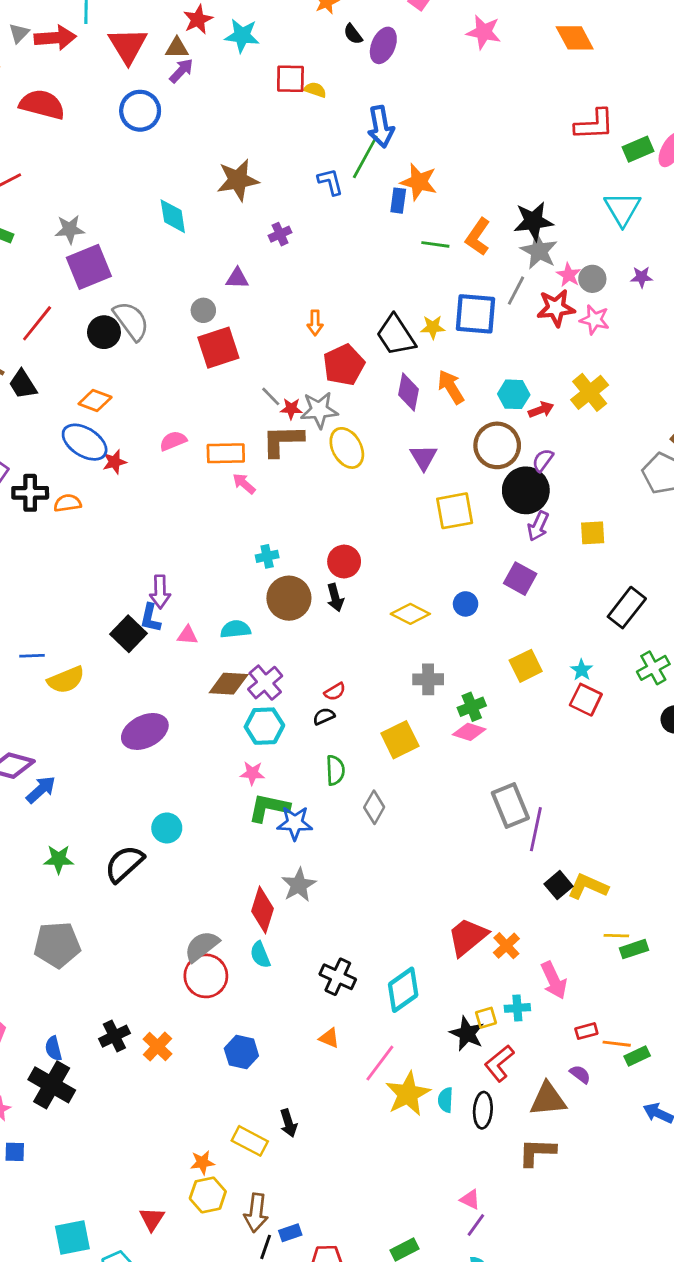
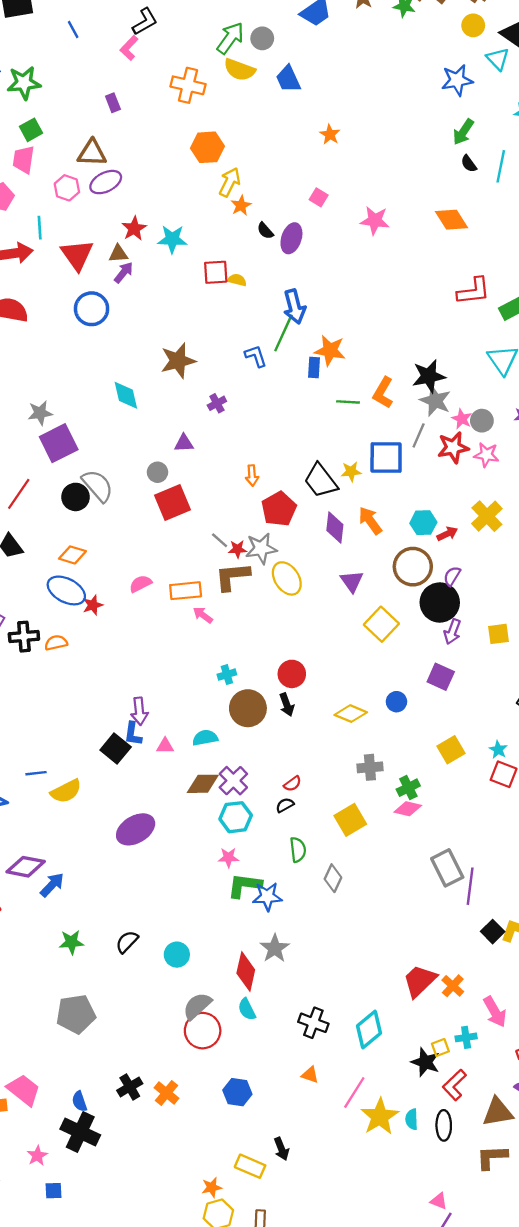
yellow square: (455, 511) -> (381, 624), turned -32
cyan circle: (167, 828) -> (177, 955), moved
black semicircle: (124, 864) -> (127, 942), size x0.7

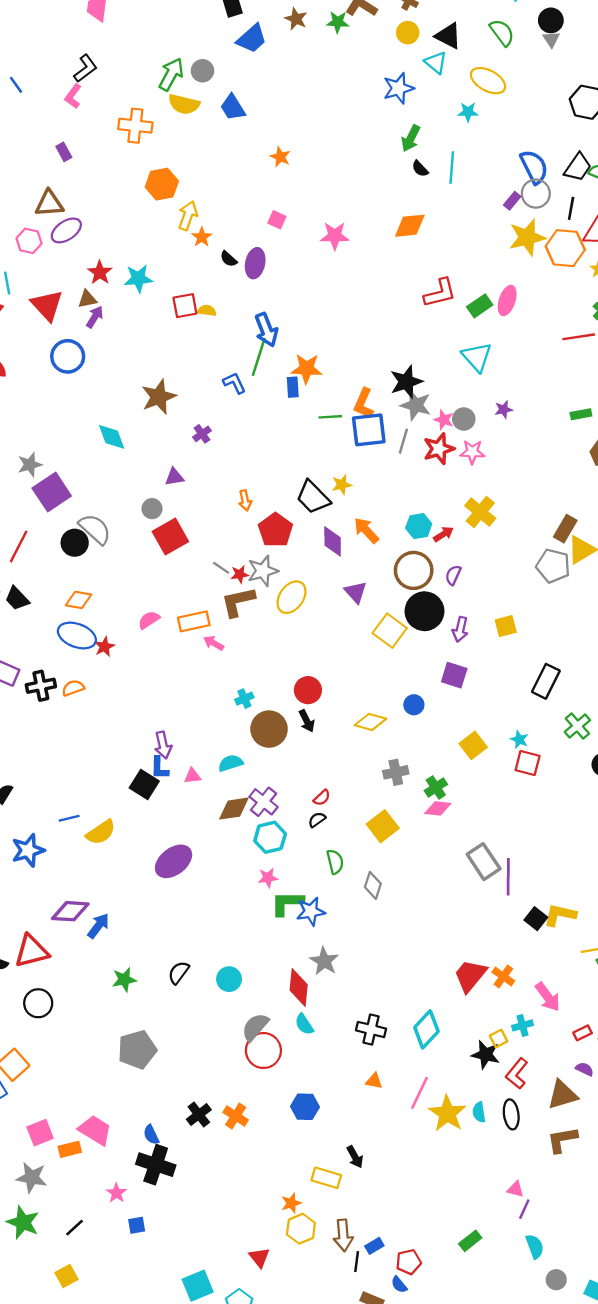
orange diamond: (451, 220) -> (410, 226), turned -56
blue square: (386, 458) -> (369, 430), moved
yellow ellipse: (287, 578) -> (292, 597), turned 76
black circle: (440, 602) -> (424, 611), moved

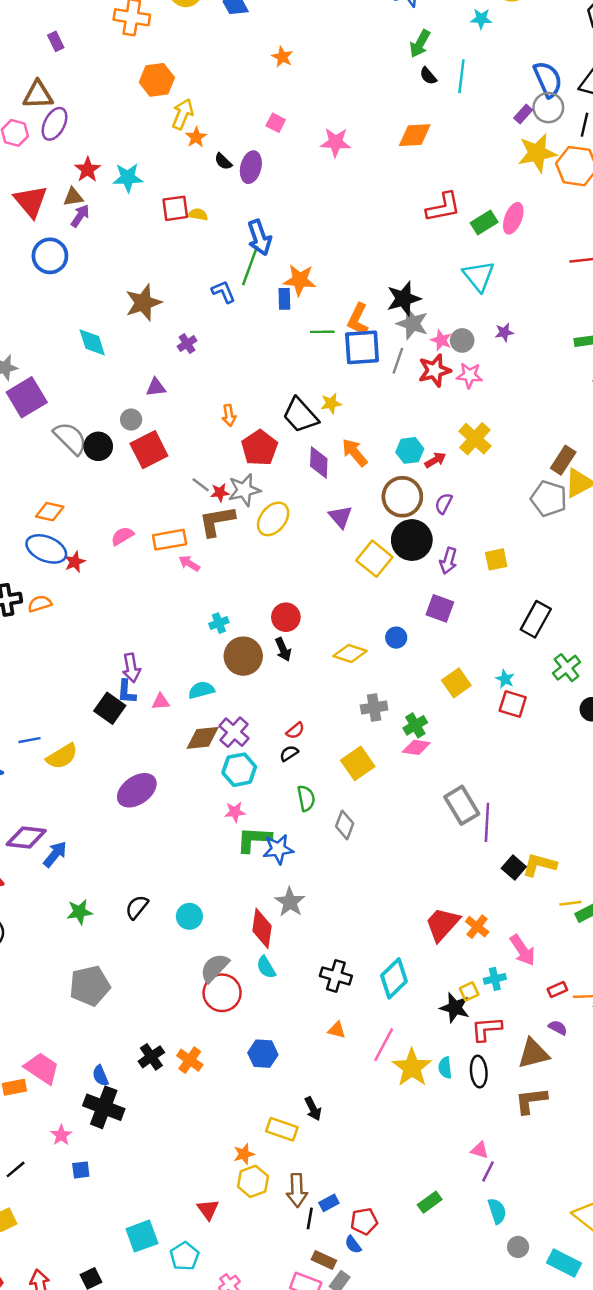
purple ellipse: (66, 230) -> (54, 124), turned -32
black circle: (75, 543) -> (98, 446), moved
red L-shape: (517, 1073) -> (487, 1029), turned 44

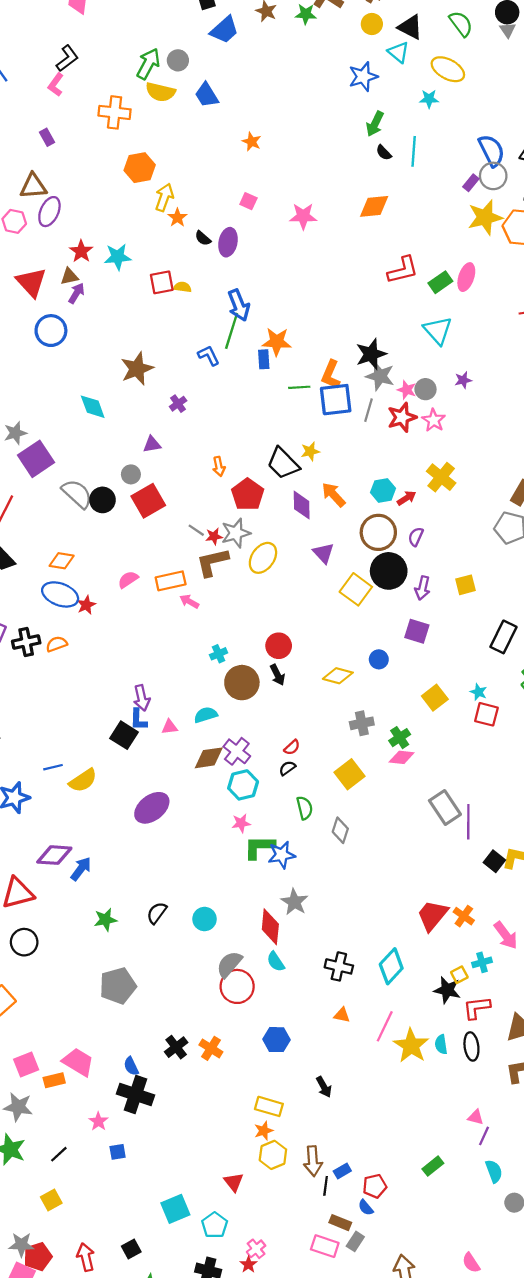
pink star: (469, 375) -> (434, 420), turned 30
yellow rectangle: (282, 1129) -> (269, 1106), moved

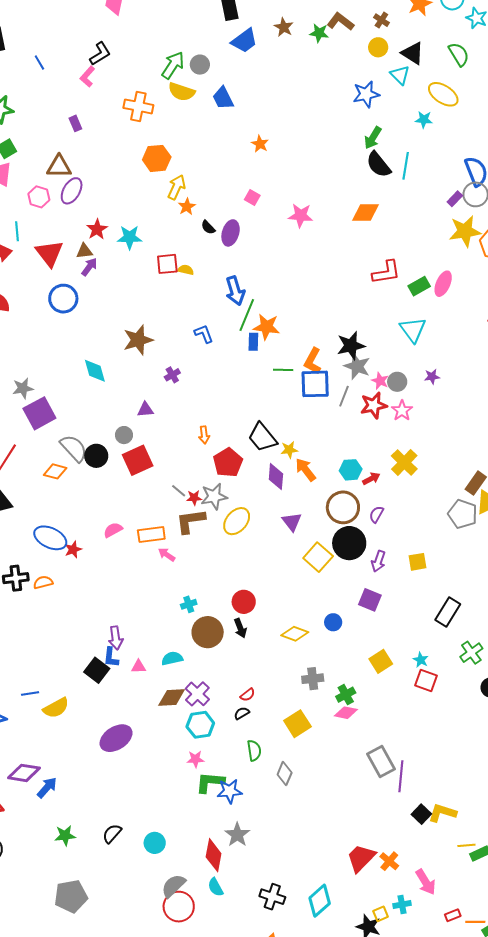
black semicircle: (384, 153) -> (379, 165), size x1.8
green line: (232, 331) -> (247, 315), moved
yellow star: (310, 451) -> (289, 450), moved
orange diamond: (62, 561) -> (55, 471), moved

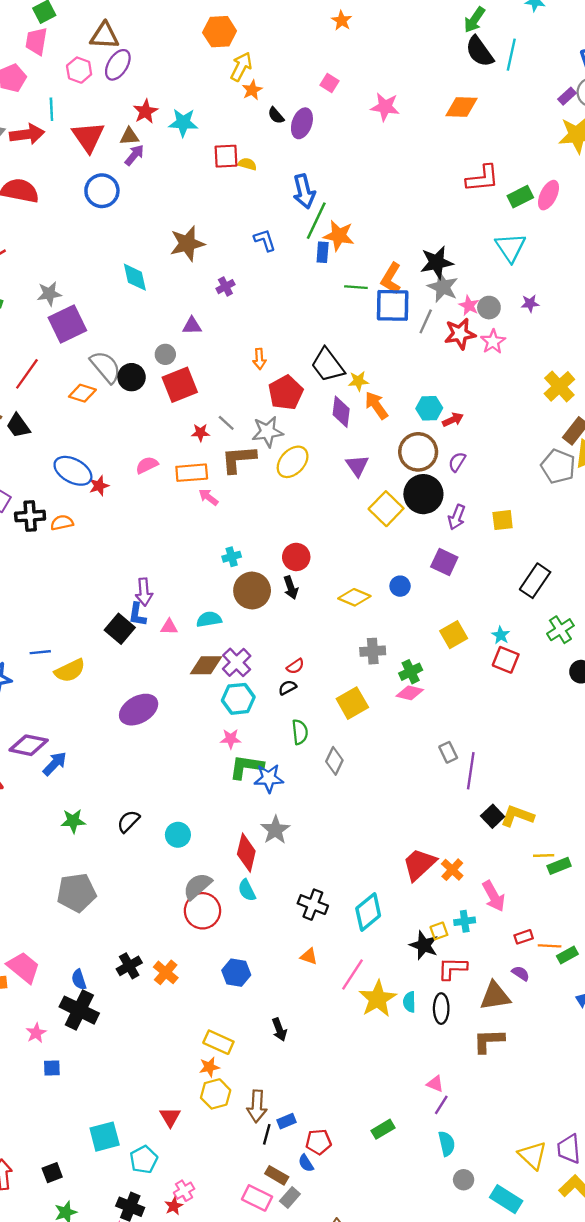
yellow cross: (404, 462) -> (559, 386), moved
red star: (194, 498) -> (200, 433), moved
gray rectangle: (381, 762) -> (448, 752), size x0.6

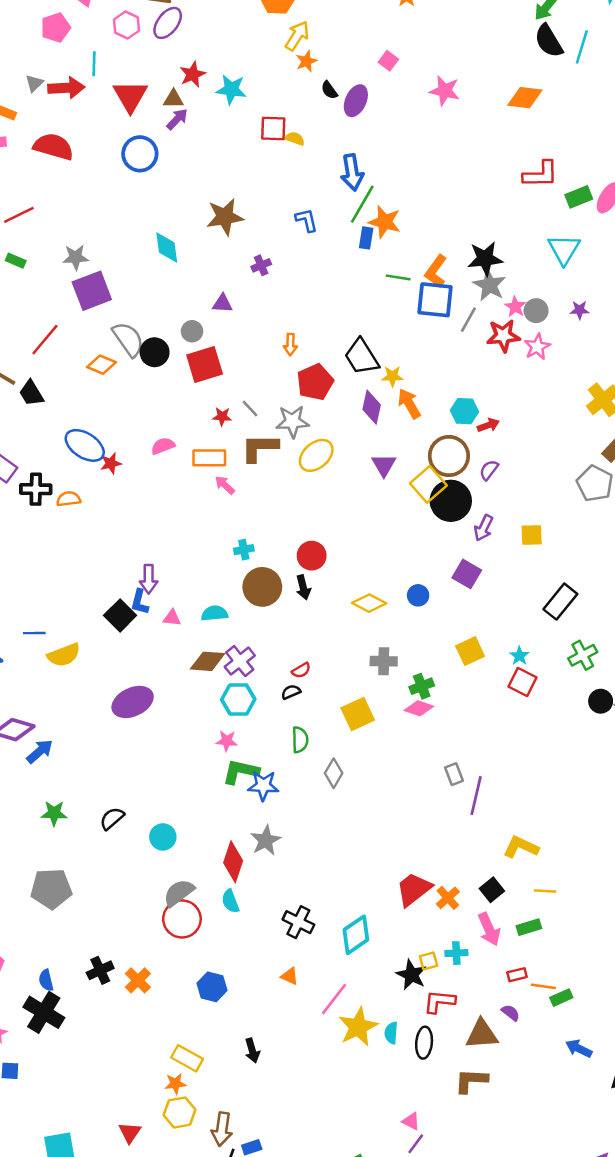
yellow square: (386, 509) -> (428, 484), moved
black square: (493, 816) -> (492, 890), moved
green rectangle: (559, 866) -> (529, 927), moved

